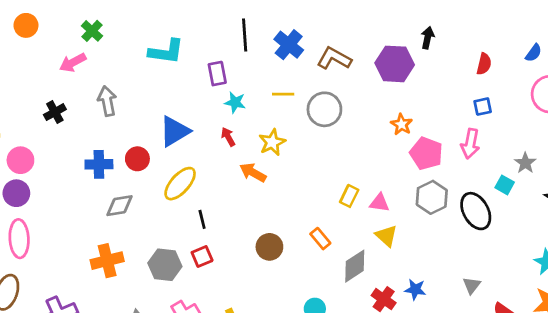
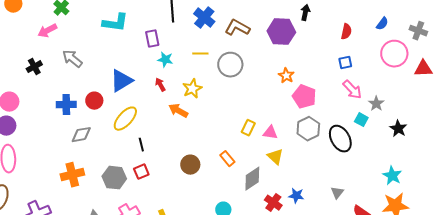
gray arrow: (107, 101) -> (72, 59), turned -40
pink arrow: (470, 144) -> (352, 90), moved, turned -55

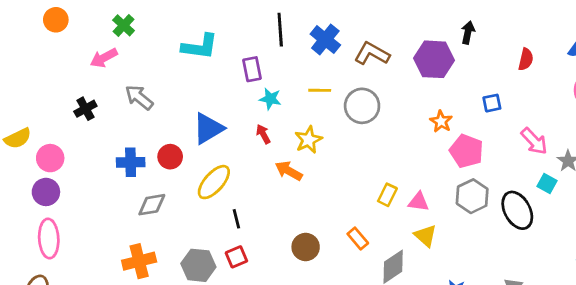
blue square: (345, 63) -> (492, 103), moved

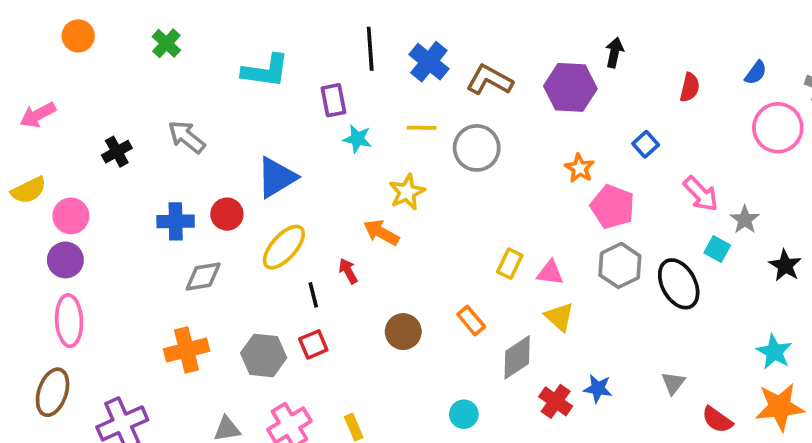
pink arrow: (104, 58) -> (38, 115), moved
blue square: (492, 103) -> (646, 144), turned -30
red arrow: (263, 134) -> (348, 271), moved

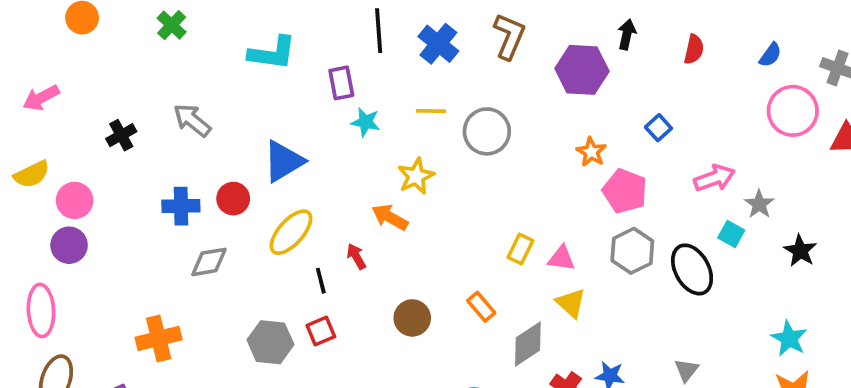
brown L-shape: (490, 80) -> (509, 36), moved, turned 84
red semicircle: (690, 87) -> (694, 49), moved
pink arrow: (701, 194) -> (714, 178), turned -66
pink ellipse: (69, 321) -> (41, 310), moved
orange cross: (187, 350) -> (159, 338), moved

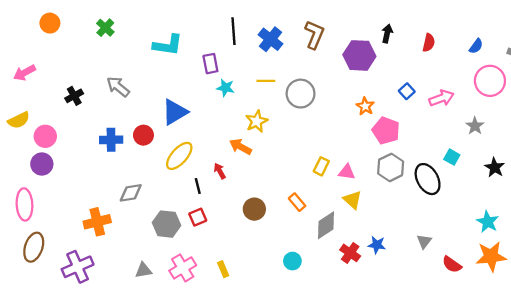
pink arrow: (714, 178) -> (441, 98), moved
gray star: (759, 204) -> (475, 126), moved
gray diamond: (209, 262) -> (131, 193), moved

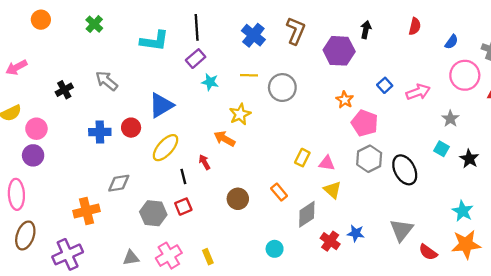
black line: (234, 31) -> (197, 27), moved
red semicircle: (429, 43) -> (415, 26), moved
purple rectangle: (210, 64) -> (196, 59), turned 60
cyan square: (452, 157) -> (441, 149), moved
gray triangle: (424, 241) -> (401, 230), size x1.6

